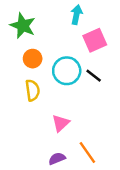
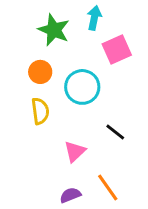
green star: (23, 26) -> (54, 30), moved
black line: (94, 76) -> (115, 132), moved

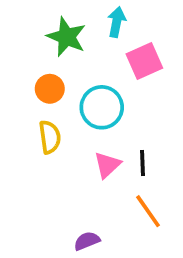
black line: (115, 132) -> (143, 163), turned 50
pink triangle: (75, 152) -> (107, 165), moved
orange line: (108, 188) -> (148, 211), moved

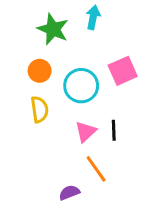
pink square: (144, 61) -> (123, 71), moved
orange line: (148, 211) -> (96, 169), moved

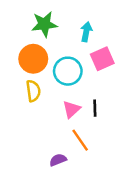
cyan arrow: (93, 17) -> (86, 32), moved
green star: (53, 29) -> (44, 24), turned -30
orange circle: (40, 71) -> (33, 59), size x1.5

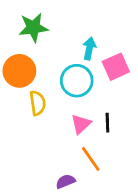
green star: (44, 24) -> (33, 28), moved
cyan arrow: (86, 32) -> (89, 49), moved
orange circle: (33, 59) -> (19, 71), moved

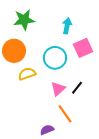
cyan arrow: (89, 49) -> (67, 26), moved
yellow semicircle: (38, 103) -> (27, 74), turned -102
black line: (107, 123) -> (77, 88), turned 40

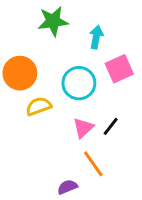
green star: (24, 20) -> (53, 21), moved

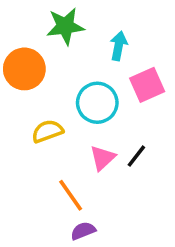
orange circle: (20, 73) -> (24, 69), moved
orange line: (93, 164) -> (71, 195), moved

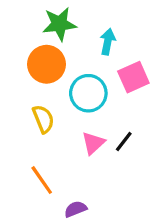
orange circle: (24, 69) -> (47, 64), moved
yellow semicircle: (47, 131) -> (43, 119), turned 88
orange line: (71, 195) -> (42, 180), moved

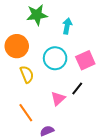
orange circle: (47, 64) -> (17, 46), moved
pink square: (133, 77) -> (85, 60), moved
pink triangle: (93, 143) -> (58, 99), moved

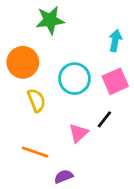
cyan arrow: (67, 26) -> (115, 41), moved
orange line: (26, 113) -> (35, 152), turned -36

